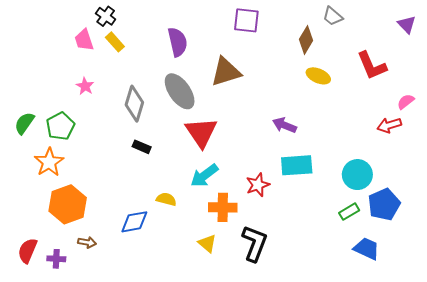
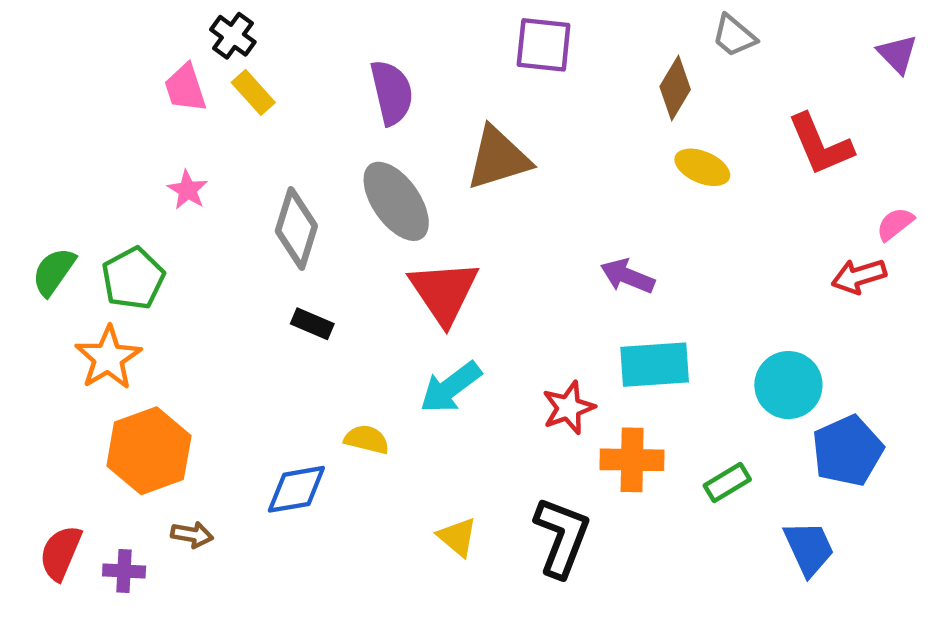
orange cross: (223, 207) -> (632, 460), moved
green rectangle: (349, 212) -> (727, 483), moved
blue trapezoid: (367, 249) -> (809, 548), turned 40

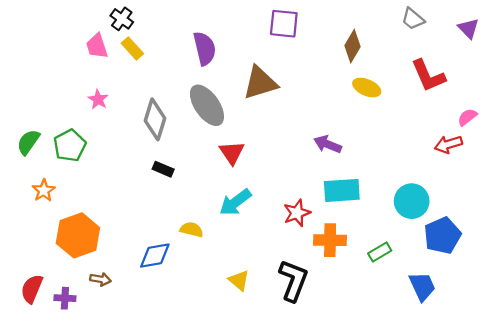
gray trapezoid: (734, 36) -> (413, 19), moved
red triangle: (444, 292) -> (232, 153), size x0.7
orange star: (108, 358) -> (44, 190), moved, size x0.7

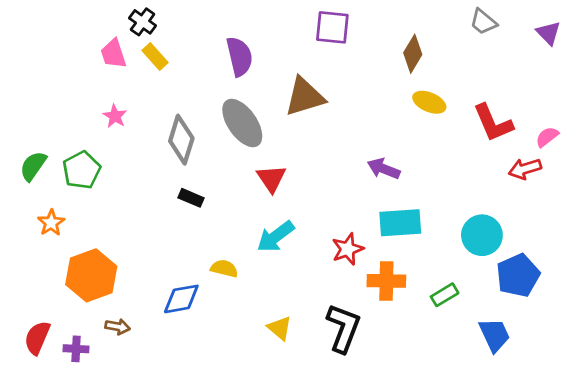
red L-shape: (428, 76) -> (493, 123), moved

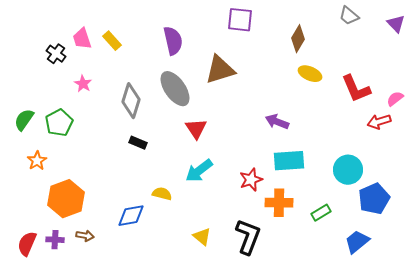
black cross: (143, 22) -> (56, 54), moved
blue trapezoid: (494, 335) -> (357, 242), turned -104
purple cross: (76, 349) -> (55, 240), moved

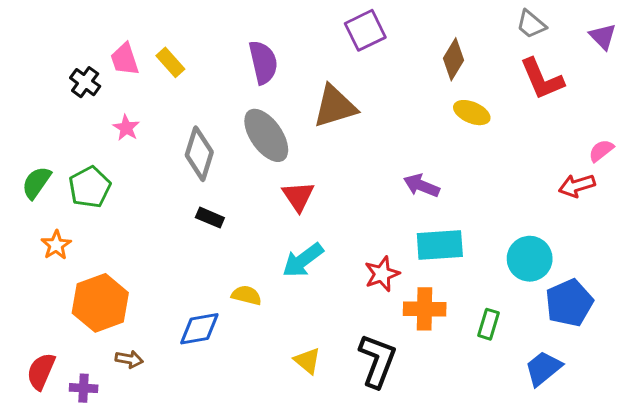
purple square: (240, 20) -> (365, 30), turned -32
red L-shape: (356, 89) -> (542, 79), moved
green rectangle: (321, 213) -> (489, 324), turned -42
purple cross: (55, 240) -> (84, 388), moved

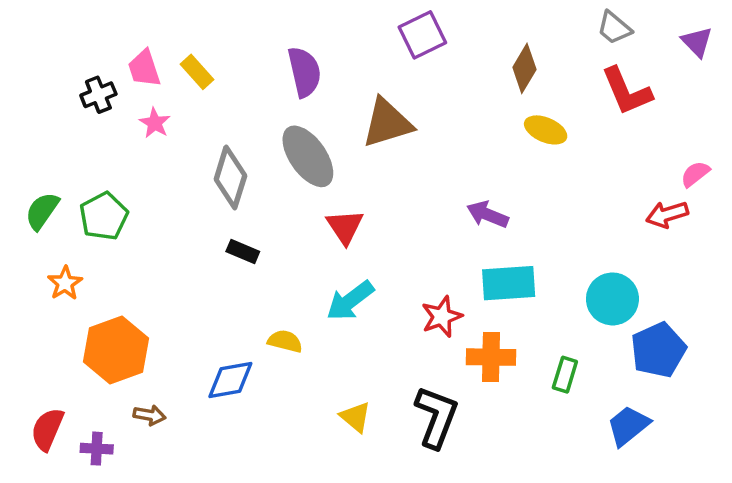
black cross: (85, 82) -> (98, 95), turned 32
pink star: (126, 128) -> (155, 123), moved

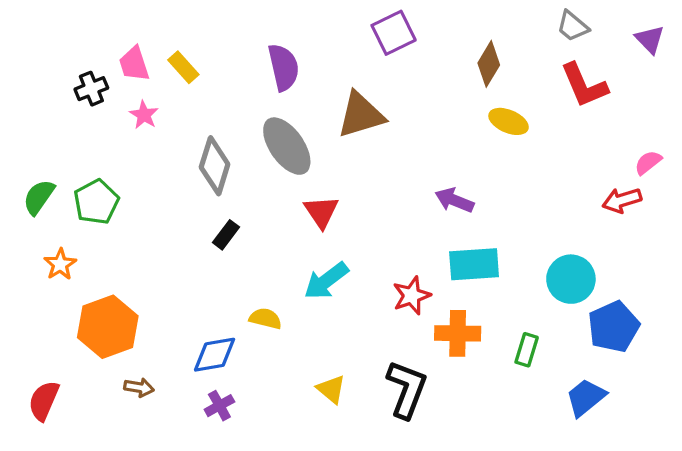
black rectangle: (243, 251) -> (226, 235), turned -76
purple cross: (97, 449) -> (219, 406), moved, turned -32

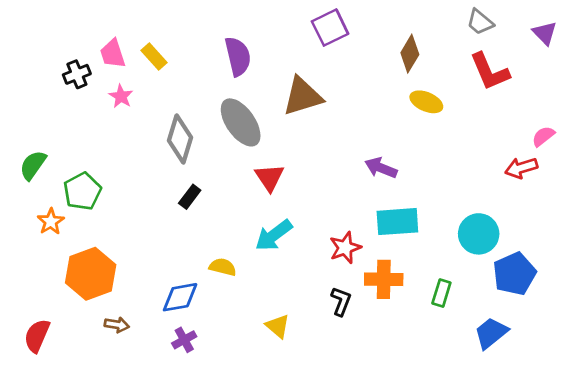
green pentagon: (96, 202) -> (82, 191), moved
black L-shape: (407, 389) -> (341, 301), moved, size x0.6

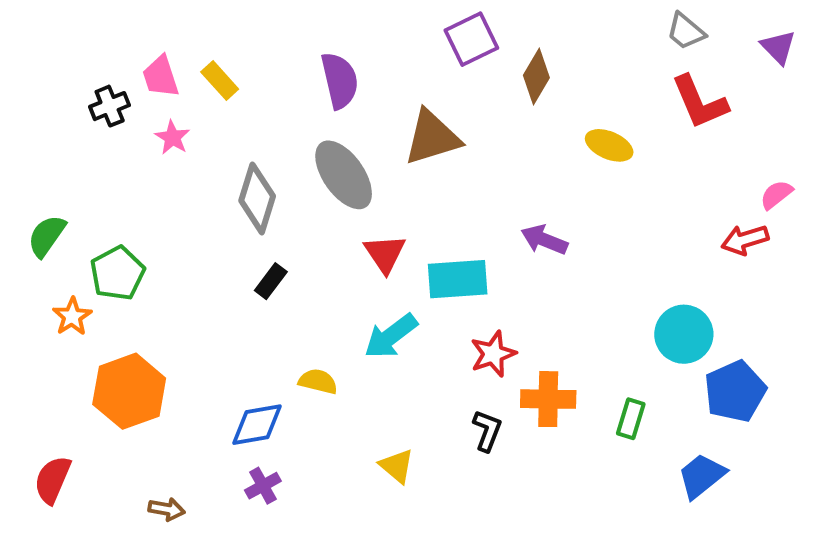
brown diamond: (410, 54) -> (536, 77), moved
cyan rectangle: (397, 222) -> (458, 279), moved
brown arrow: (117, 325) -> (167, 509), moved

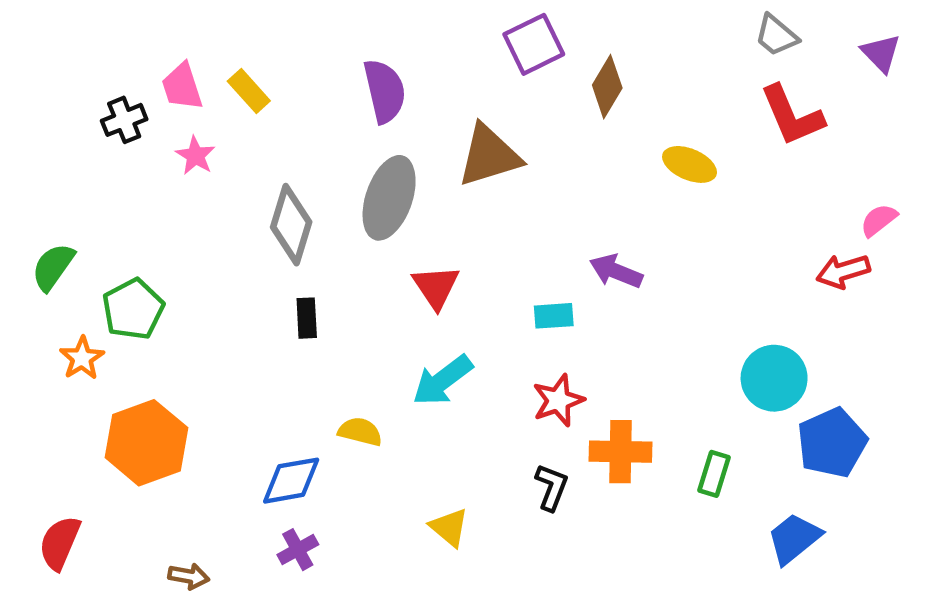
gray ellipse: (344, 175) -> (389, 198), turned 54
cyan rectangle: (458, 279) -> (554, 316), moved, size x0.6
black rectangle: (271, 281) -> (307, 318), turned -40

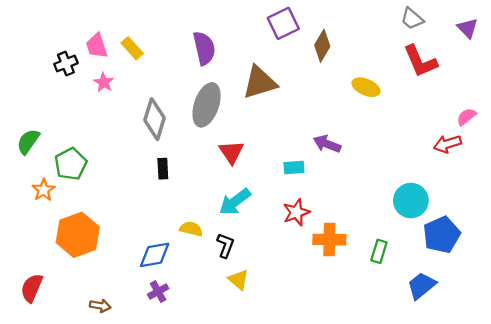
black L-shape: (552, 487) -> (225, 245), moved

